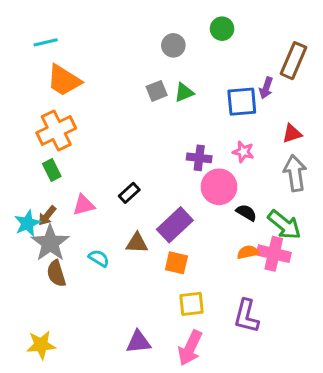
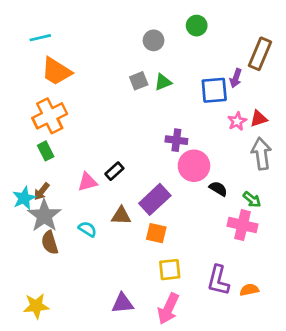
pink star: (243, 152) -> (237, 121), moved, turned 30
pink triangle: (84, 205) -> (87, 182), moved
green arrow: (284, 225) -> (252, 199), size x0.6
orange semicircle: (248, 252) -> (249, 290), moved

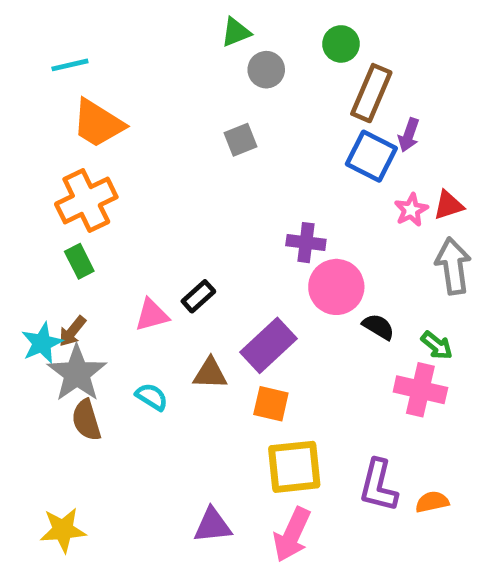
brown rectangle: (260, 54) -> (371, 93), moved
green triangle: (163, 82) -> (236, 32), moved
blue square: (214, 90) -> (371, 156), turned 32
yellow square: (170, 270) -> (294, 467), size x1.4

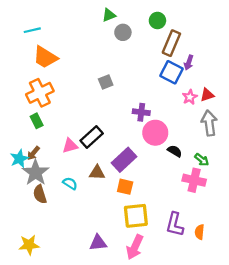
gray square: (241, 140) -> (106, 82), moved
black rectangle: (198, 296) -> (92, 137), size x1.5
orange semicircle: (432, 502) -> (200, 232), turned -72

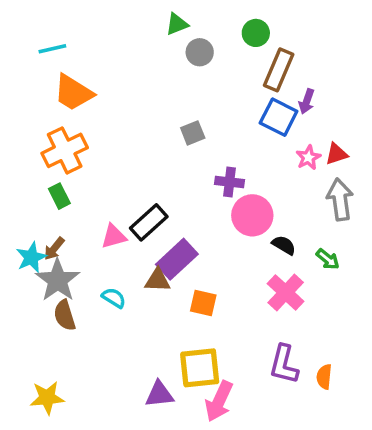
gray square: (106, 82) -> (193, 133), moved
purple rectangle: (124, 160) -> (177, 259), moved
pink cross: (194, 180) -> (286, 292), moved, turned 30
yellow square: (136, 216) -> (200, 368), moved

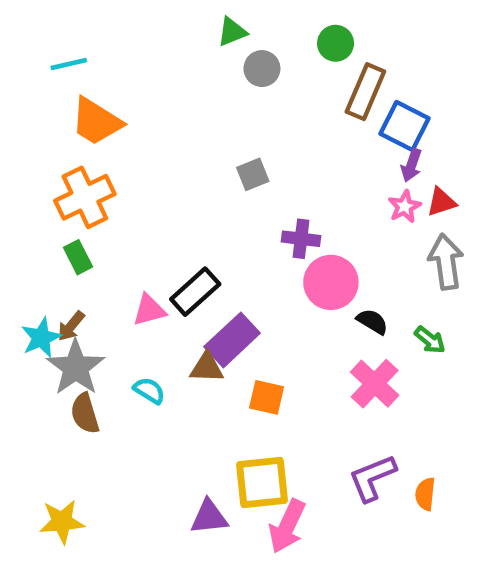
purple arrow: (307, 101) -> (411, 165), moved
blue square: (279, 117) -> (405, 126), moved
purple L-shape: (284, 364) -> (372, 478), turned 54

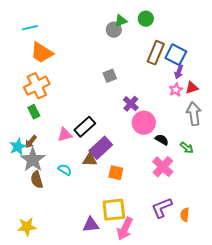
green triangle: (232, 32) -> (121, 21), moved
brown rectangle: (365, 92) -> (156, 53), moved
purple cross: (301, 239) -> (131, 104), turned 35

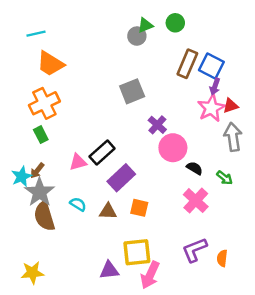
gray square: (110, 76) -> (132, 91), size x1.5
pink star: (176, 90) -> (211, 108), size x1.6
brown triangle: (90, 160) -> (108, 211), moved
brown semicircle: (37, 180) -> (44, 216), size x1.4

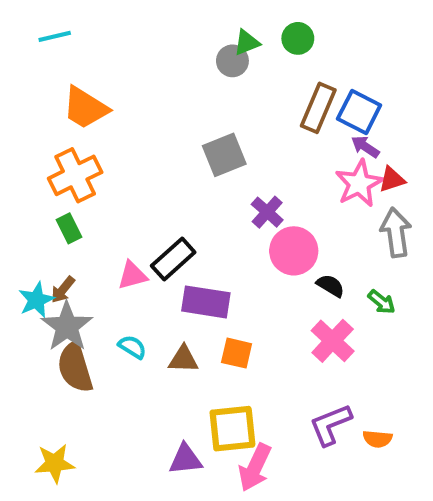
cyan line: (36, 34) -> (55, 36), moved
purple arrow: (215, 86) -> (365, 147), turned 105
purple rectangle: (121, 178) -> (206, 302), turned 52
orange semicircle: (222, 258) -> (378, 439), turned -91

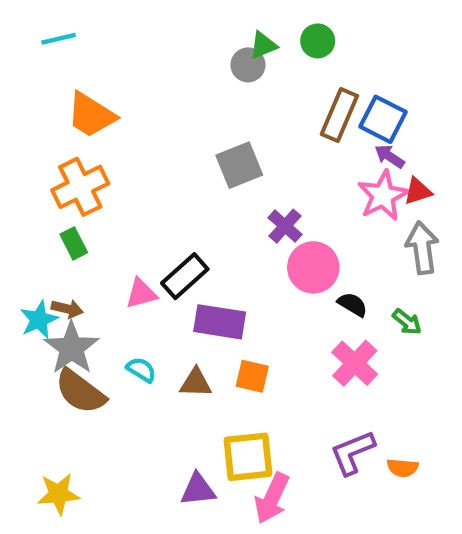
brown arrow: (63, 290) -> (67, 309), turned -116
brown semicircle: (75, 367) -> (80, 392), turned -36

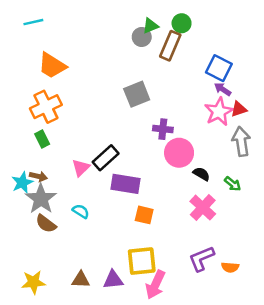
brown rectangle: (339, 115) -> (170, 46), moved
purple cross: (285, 226) -> (163, 129), turned -36
pink triangle: (141, 294) -> (81, 168), turned -30
brown triangle: (196, 383) -> (81, 280), moved
brown semicircle: (80, 392) -> (46, 224), size x0.7

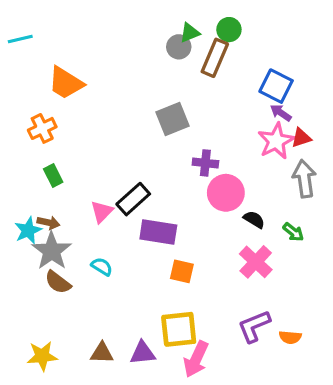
cyan line: (33, 22) -> (20, 39), moved
orange cross: (46, 107) -> (42, 128), moved, size x0.7

